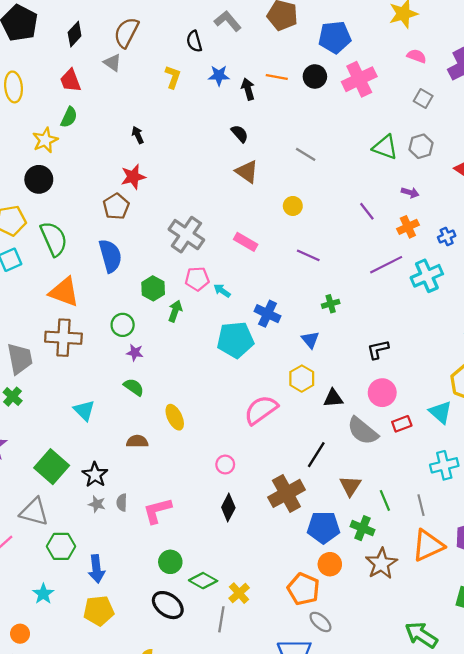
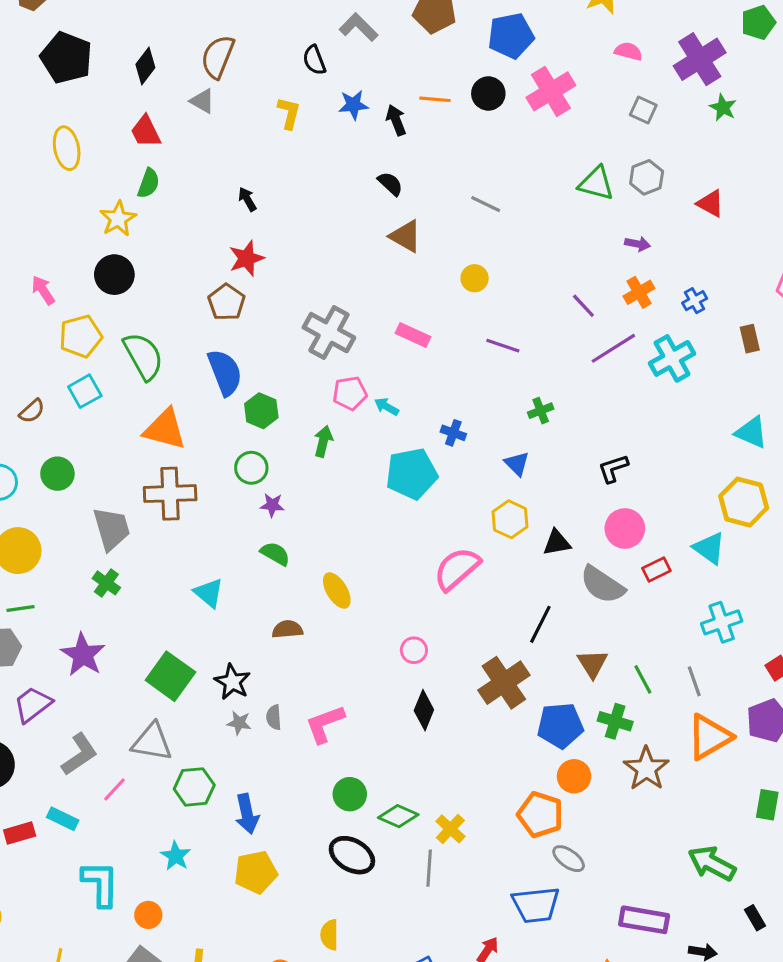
purple line: (367, 211) -> (583, 306), moved
green hexagon: (153, 288) -> (261, 411), moved
blue cross: (268, 314) -> (453, 433), size x0.7

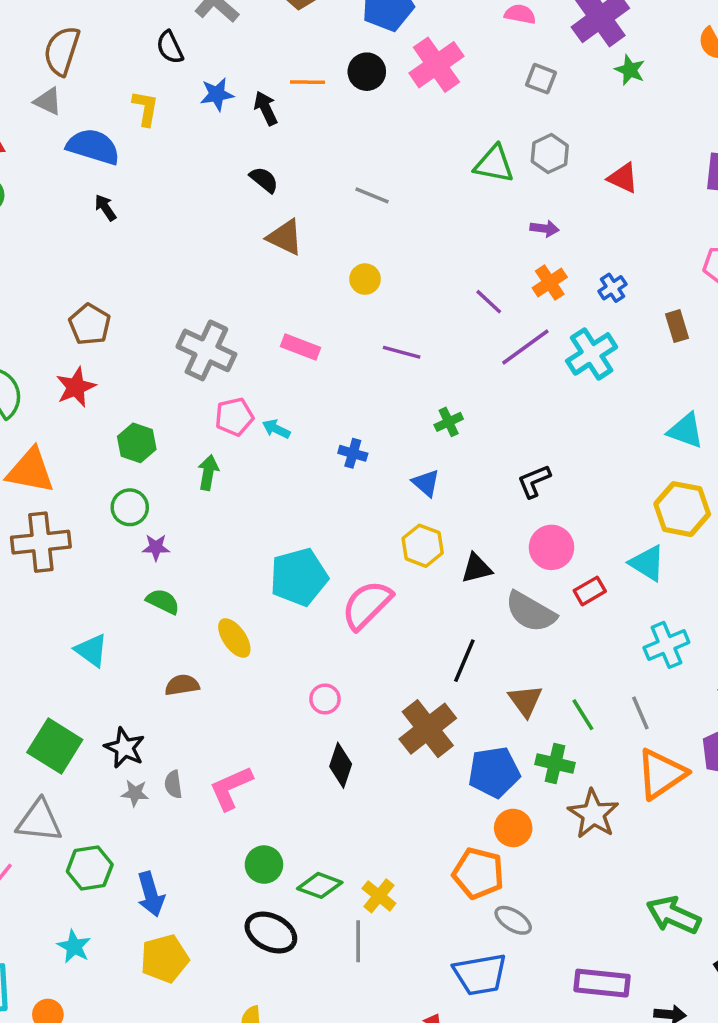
red star: (246, 258) -> (76, 387), moved
blue semicircle: (225, 372) -> (93, 147), moved, turned -48
cyan pentagon: (412, 474) -> (299, 577), moved

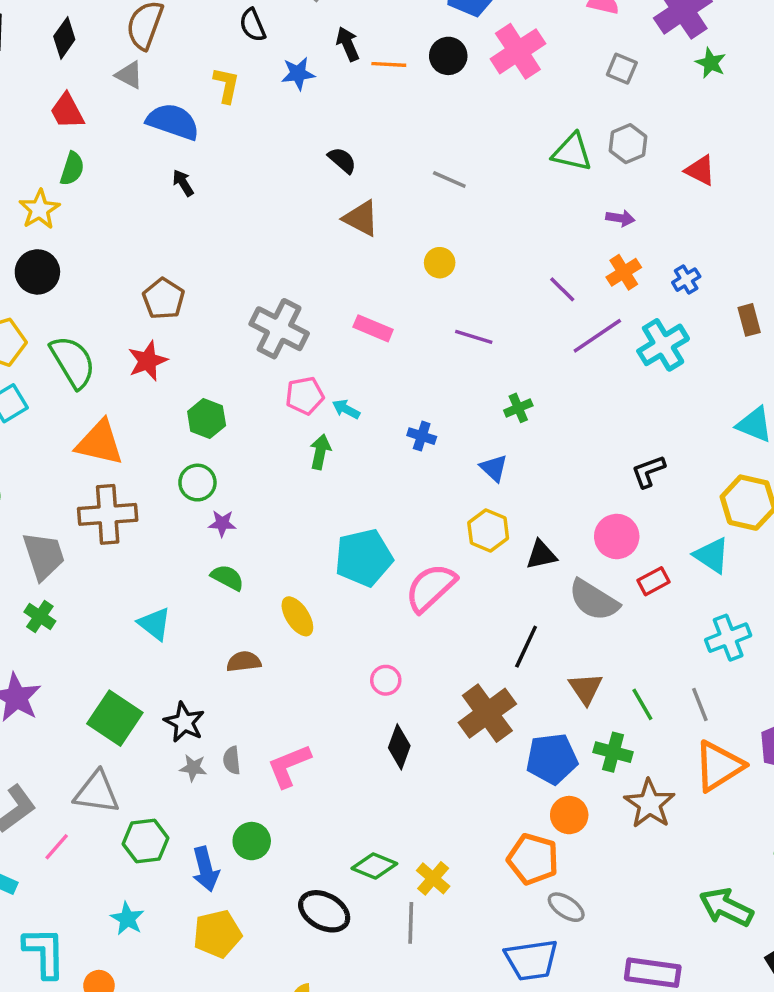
black arrow: (266, 108) -> (348, 44), moved
green arrow: (208, 472) -> (320, 452), moved
black L-shape: (534, 481) -> (648, 471), moved
green circle: (264, 865) -> (252, 841), moved

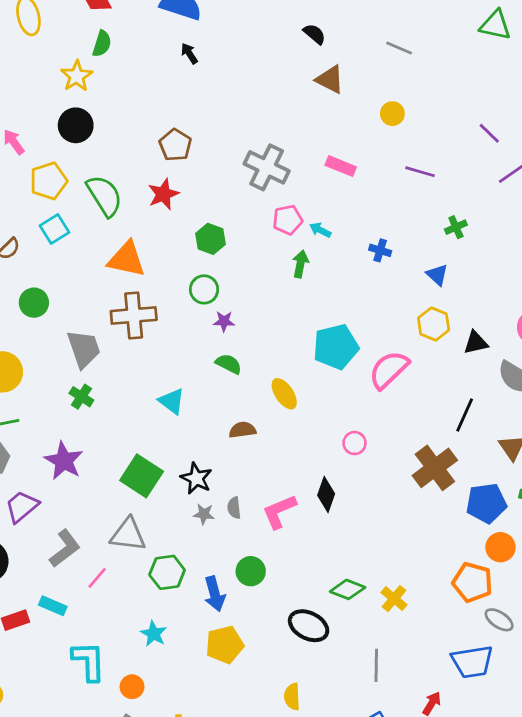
black diamond: (399, 747) -> (326, 495), moved
gray line: (411, 923) -> (376, 665), moved

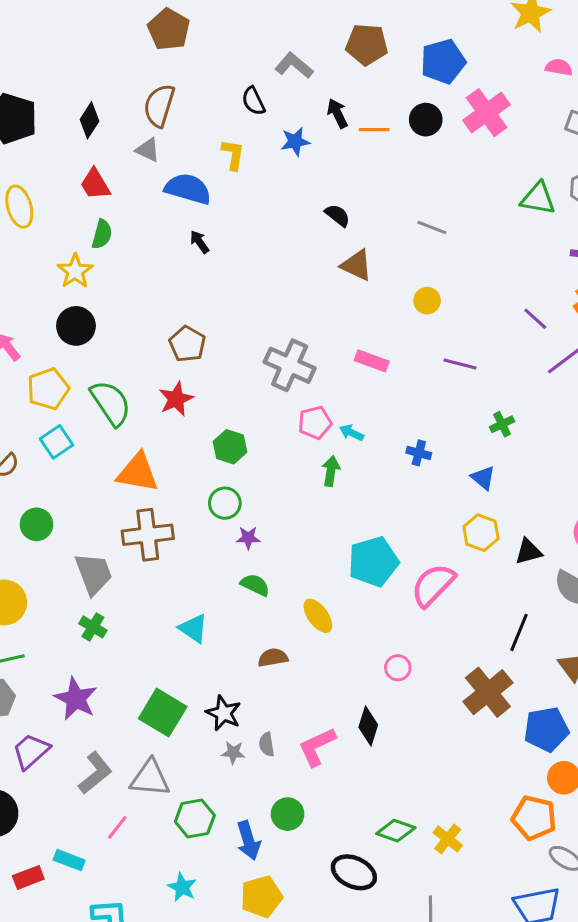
gray L-shape: (65, 548) -> (95, 773), moved

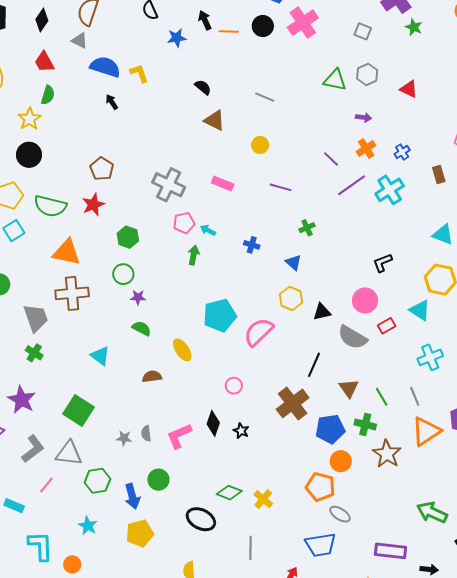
yellow L-shape: (233, 155) -> (139, 73), moved, turned -30
green semicircle: (111, 403) -> (50, 206), turned 136
black star: (224, 713) -> (241, 431), moved, size x0.7

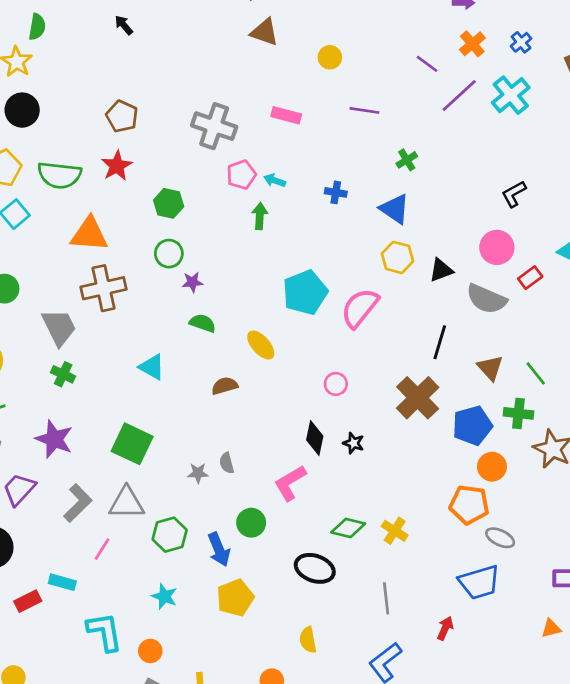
blue triangle: (294, 262) -> (395, 209), size x1.4
pink L-shape: (179, 436) -> (290, 483), moved

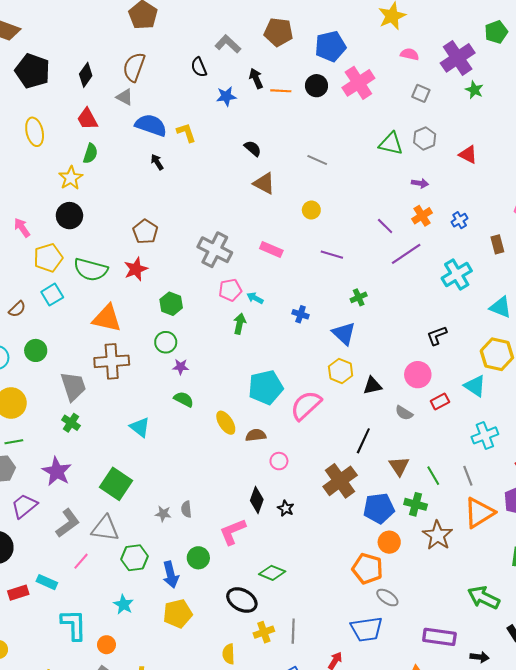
cyan cross: (511, 95) -> (457, 274), moved
gray semicircle: (486, 299) -> (404, 413), size x0.6
brown semicircle: (225, 386) -> (256, 435), moved
yellow cross: (395, 531) -> (264, 632), moved, turned 30

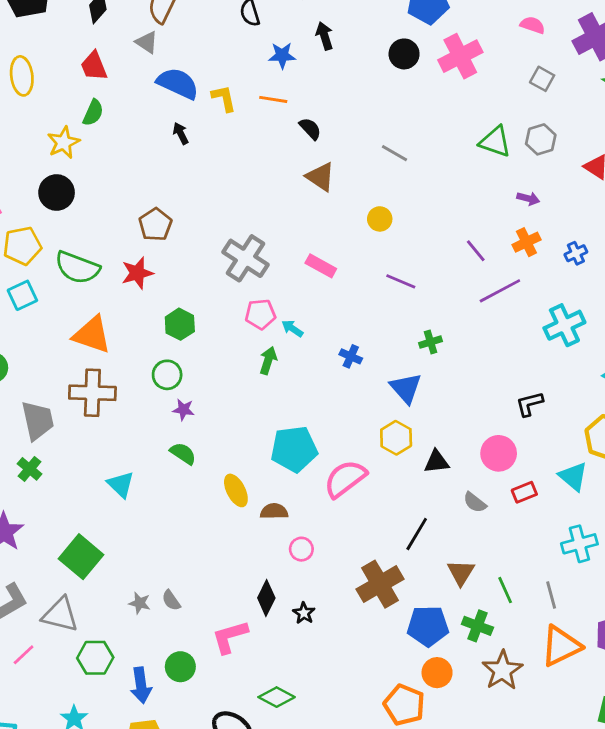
orange line: (281, 91) -> (273, 99), moved
gray semicircle: (186, 509) -> (171, 600), turned -35

